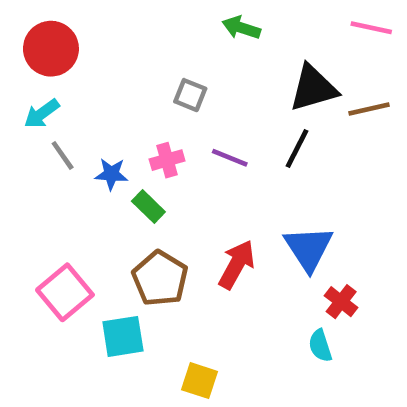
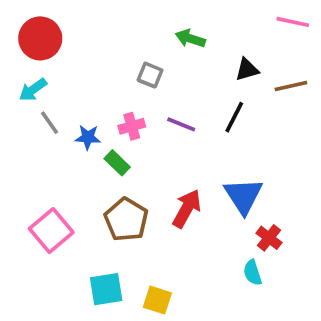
green arrow: (241, 28) -> (190, 38), moved
black triangle: (313, 88) -> (247, 70), size x0.6
cyan square: (123, 336) -> (106, 289), moved

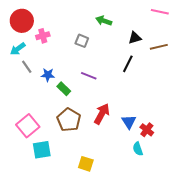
purple line: (181, 124) -> (89, 76), moved
pink cross: (132, 126) -> (43, 36), moved
blue triangle: (243, 196) -> (129, 122), moved, size x0.7
cyan square: (106, 289) -> (42, 150), moved

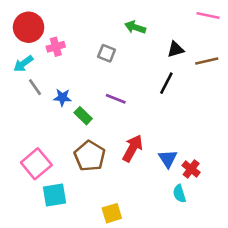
yellow square: (86, 164) -> (112, 213), turned -35

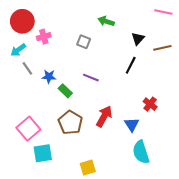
black triangle: (175, 49) -> (138, 39), turned -32
red cross: (191, 169) -> (150, 104), moved
cyan semicircle: (179, 194) -> (141, 152), size x1.6

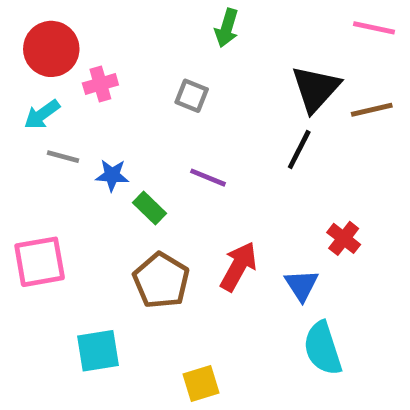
green arrow: (106, 21) -> (227, 28), moved, turned -91
black triangle: (138, 39) -> (316, 89), size x1.6
gray line: (27, 68) -> (63, 157), turned -40
pink square: (28, 129) -> (40, 262), moved, turned 30

